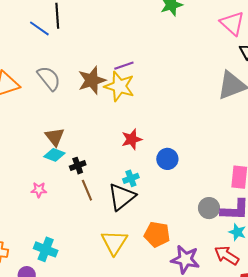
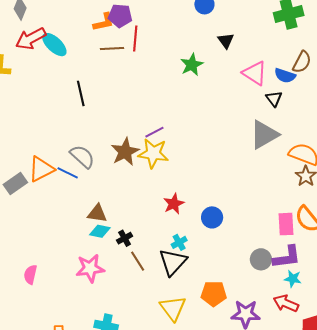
blue line: (39, 28) -> (68, 173), moved
brown triangle: (55, 137) -> (97, 213), turned -35
pink star: (39, 190) -> (90, 268), size x1.8

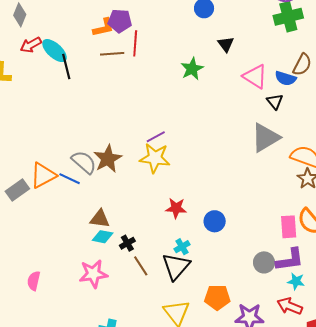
red arrow: (31, 39) -> (31, 45), size x0.7
black line: (81, 93) -> (66, 66), moved
brown star: (125, 152) -> (108, 159), moved
red star: (174, 204) -> (176, 208), turned 30

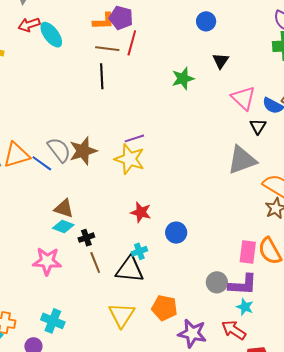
black line: (66, 66) -> (102, 76), moved
black triangle: (176, 266) -> (130, 270), turned 44

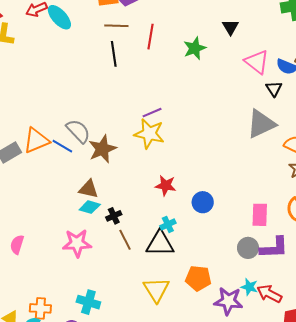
red line: (132, 43) -> (151, 37), moved
brown star: (83, 151) -> (102, 149), moved
pink rectangle: (248, 252) -> (260, 215), moved
cyan star: (245, 307) -> (249, 287), moved

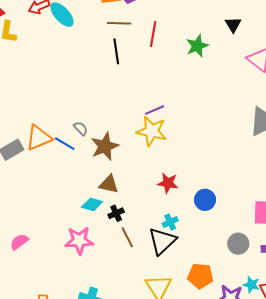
gray semicircle: (78, 131) -> (81, 128), size x0.6
brown triangle: (89, 189) -> (109, 184), moved
black triangle: (160, 244) -> (162, 241), turned -44
pink semicircle: (17, 245) -> (19, 242), turned 36
gray circle: (248, 248) -> (238, 244), moved

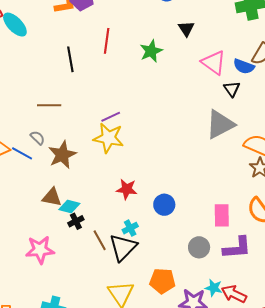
brown line: (119, 23) -> (49, 105), moved
brown triangle: (109, 184) -> (52, 197), moved
cyan diamond: (92, 204) -> (69, 207), moved
brown line: (127, 237) -> (100, 240), moved

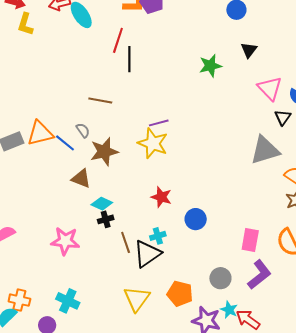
red line: (107, 41) -> (118, 40), moved
brown triangle: (52, 197) -> (81, 179), moved
gray circle: (199, 247) -> (220, 278), moved
purple L-shape: (237, 248) -> (259, 275), turned -44

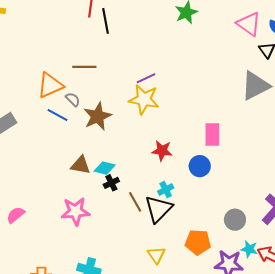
orange triangle: (40, 133) -> (50, 85), moved
brown triangle: (81, 179) -> (81, 165), moved
pink rectangle: (250, 240) -> (212, 135), moved
yellow triangle: (137, 299) -> (156, 255), size x0.7

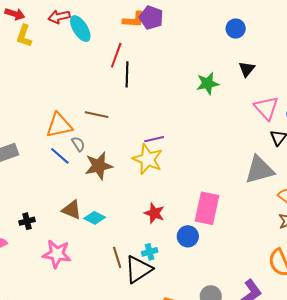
pink rectangle: (212, 135) -> (207, 208), size x1.4
black cross: (111, 183) -> (27, 221), moved

